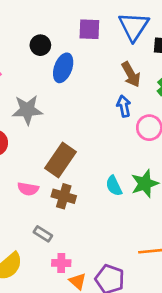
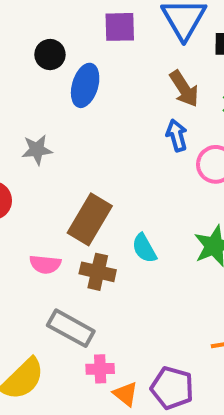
gray star: (27, 110) -> (37, 150), size x0.7
cyan semicircle: (114, 186) -> (144, 248), moved
gray rectangle: (43, 234) -> (71, 328), size x1.6

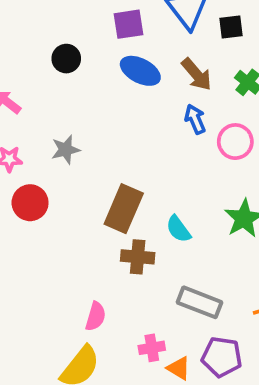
blue ellipse: (85, 85) -> (140, 71), moved, turned -72
pink semicircle: (45, 264) -> (96, 316), moved, turned -72
gray rectangle: (71, 328) -> (199, 302), moved

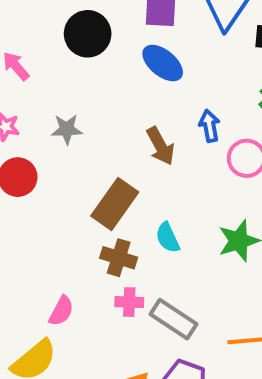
black circle: (66, 59) -> (88, 34), size x1.5
brown arrow: (197, 74) -> (160, 146), moved
pink cross: (152, 348) -> (129, 302), moved

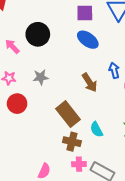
black circle: (88, 34) -> (38, 34), moved
brown rectangle: (115, 204) -> (68, 114), turned -70

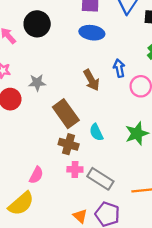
blue ellipse: (88, 40) -> (92, 33), turned -30
gray star: (41, 77) -> (37, 83), moved

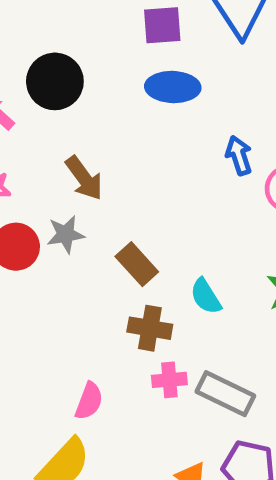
brown arrow: (91, 80) -> (84, 178), moved
gray star: (37, 83) -> (66, 234), moved
brown rectangle: (66, 114) -> (137, 264), size x0.7

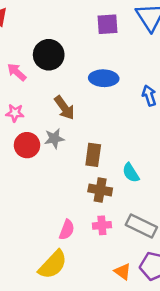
blue ellipse: (173, 87) -> (104, 78), moved
brown rectangle: (137, 264) -> (93, 155), turned 50
pink cross: (169, 380) -> (102, 225), moved

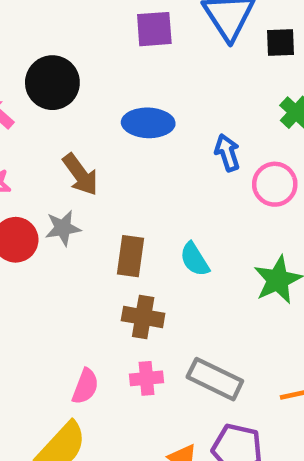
cyan semicircle: (131, 173) -> (195, 259), moved

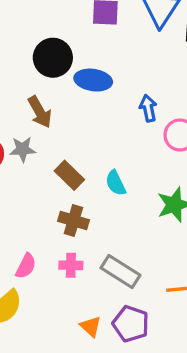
black circle: (52, 83) -> (53, 58), moved
brown rectangle: (131, 256) -> (69, 175), turned -60

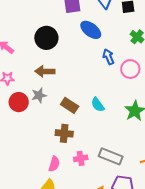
blue ellipse: (93, 80) -> (91, 30), moved, turned 40
brown arrow: (40, 112) -> (45, 71), turned 132
brown cross: (73, 221) -> (64, 133), moved

